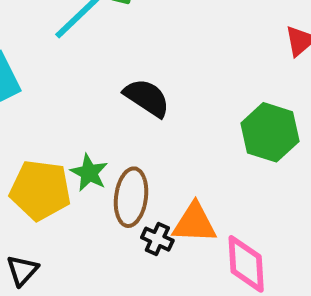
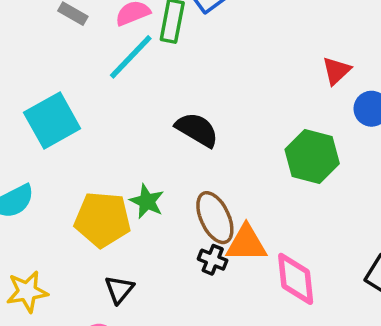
brown ellipse: (131, 197) -> (215, 218), moved, turned -30
black triangle: (22, 270) -> (119, 289), moved

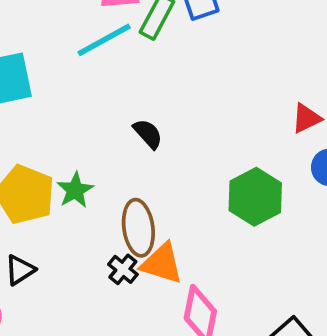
black semicircle: (197, 130) -> (148, 134), size x0.7

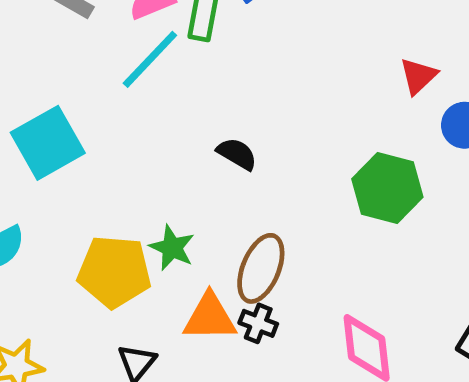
brown ellipse: (138, 228) -> (261, 268), turned 48
orange triangle: (162, 263) -> (210, 317), moved

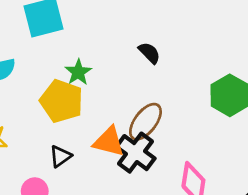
green star: (172, 248) -> (78, 72), moved
black cross: (258, 323) -> (136, 153), size x1.8

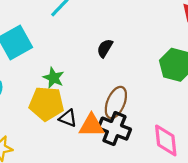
black semicircle: (149, 53) -> (105, 48), turned -90
black triangle: (60, 156) -> (68, 118), moved, turned -48

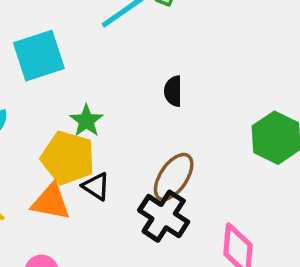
black semicircle: (105, 48) -> (173, 91), turned -42
orange triangle: (92, 126) -> (51, 202), moved

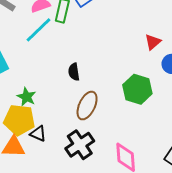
brown ellipse: (174, 177) -> (87, 106), moved
black cross: (164, 216) -> (80, 145), turned 32

